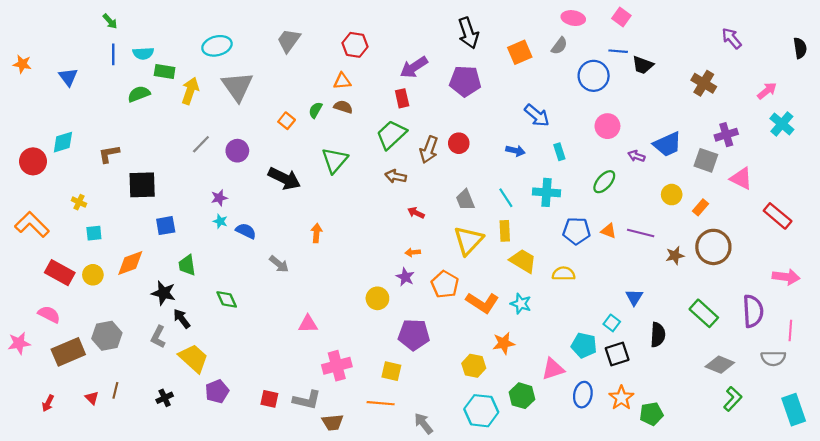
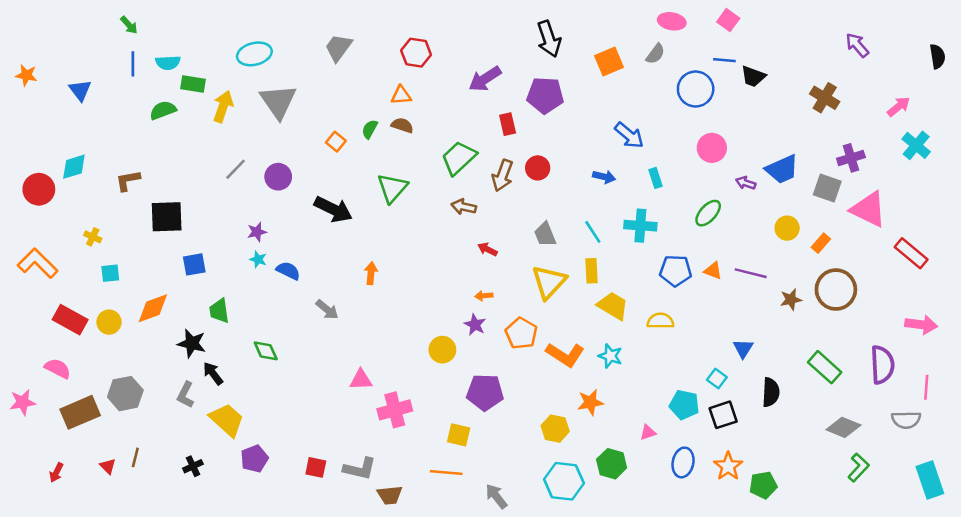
red rectangle: (402, 98) -> (508, 124), moved
pink triangle: (741, 178) -> (869, 209), size x1.4
pink cross: (337, 366) -> (395, 410), moved
pink triangle: (553, 369) -> (648, 432), size x0.6

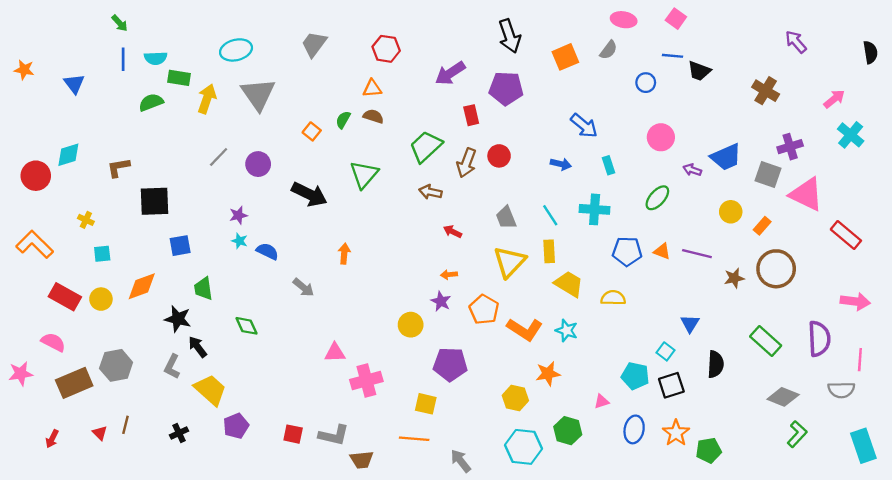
blue circle: (696, 89) -> (646, 83), size x0.6

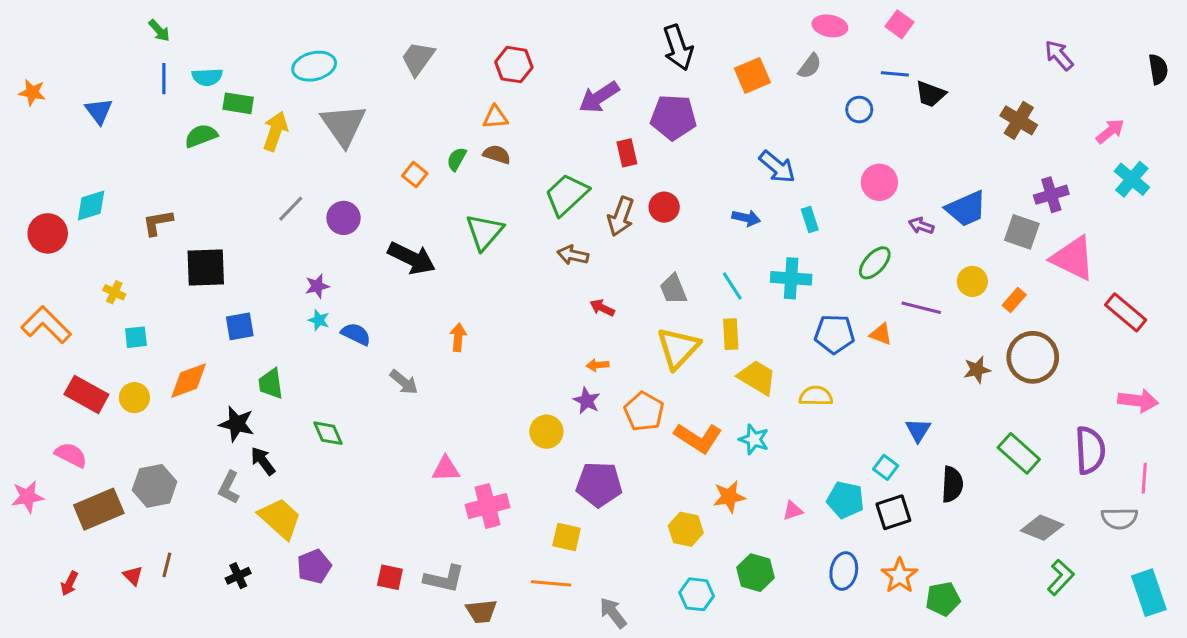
purple line: (697, 254) -> (921, 308), moved
pink triangle: (601, 401) -> (793, 511), moved
cyan hexagon: (524, 447) -> (697, 594), size x0.7

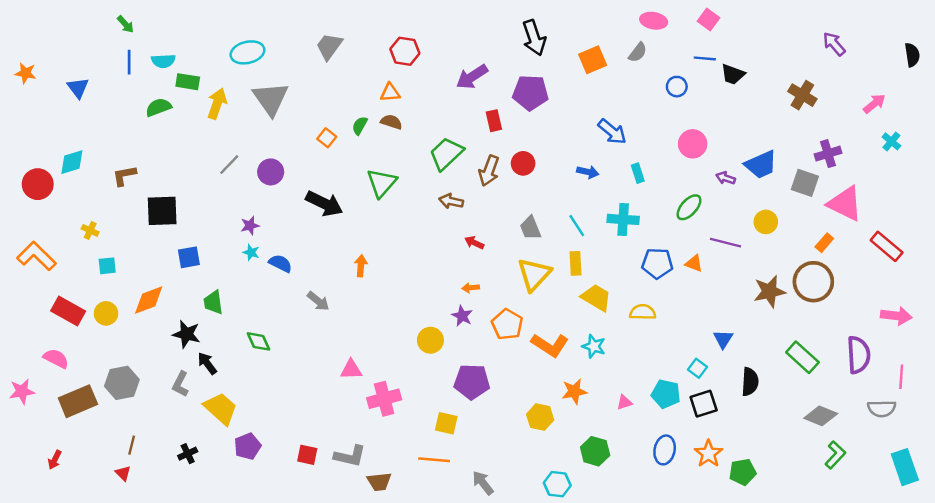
cyan cross: (1132, 179) -> (891, 141), size x0.7
orange rectangle: (1014, 300) -> (824, 243), moved
brown star: (977, 370) -> (769, 291), size x1.5
red triangle: (133, 576) -> (123, 473), moved
cyan hexagon: (697, 594) -> (557, 484), moved

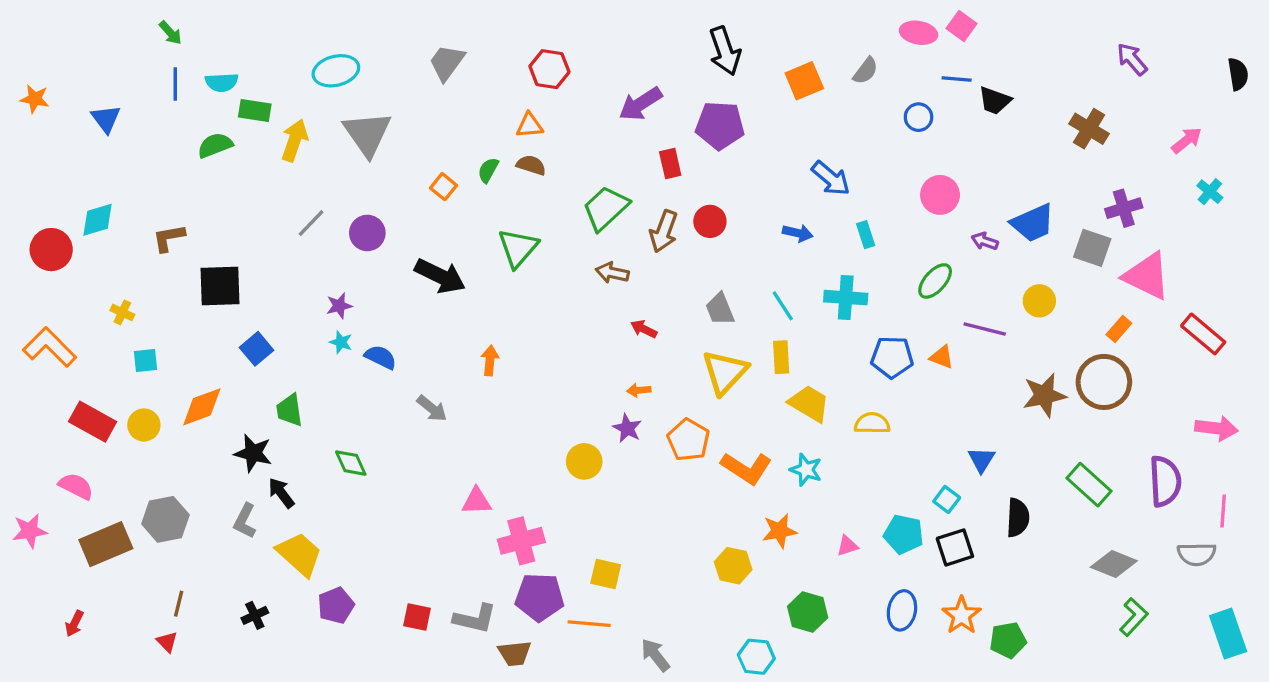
pink ellipse: (654, 21) -> (919, 33), moved
blue square: (189, 257) -> (256, 349), turned -30
purple pentagon: (472, 382) -> (539, 597), moved

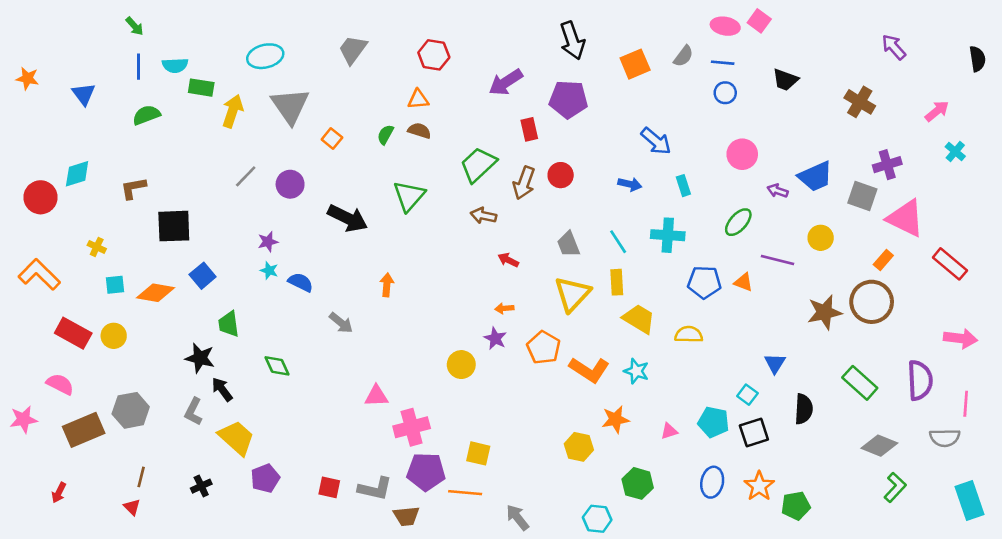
blue line: (957, 79) -> (723, 63), moved
green semicircle: (215, 145) -> (146, 115), moved
orange square: (443, 187) -> (332, 138), moved
orange diamond: (202, 407) -> (155, 293), moved, turned 30

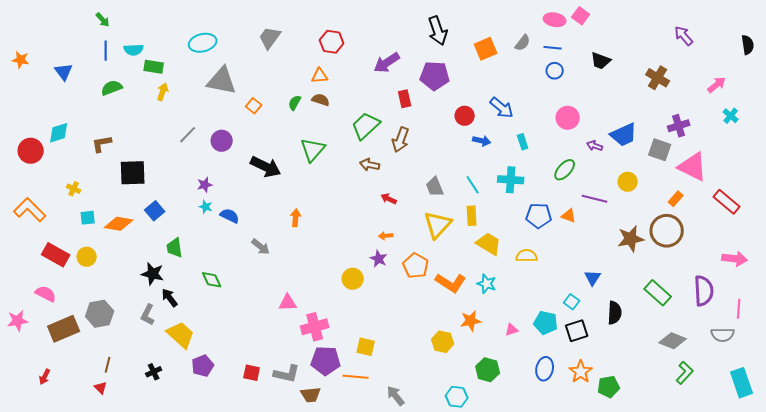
gray triangle: (290, 106) -> (222, 81), turned -44
yellow arrow: (233, 111) -> (163, 92), moved, size x0.7
red circle: (561, 175) -> (465, 116), moved

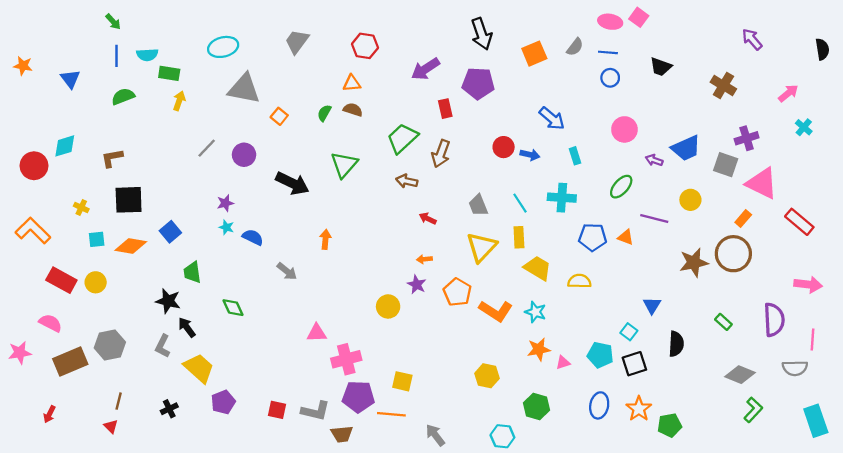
red circle: (465, 116) -> (504, 147), moved
black square: (133, 173) -> (129, 200), moved
green rectangle: (658, 293) -> (723, 322), size x0.6
orange star: (471, 321) -> (539, 349), moved

